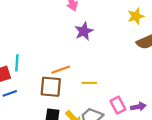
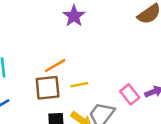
yellow line: (89, 83) -> (79, 85), moved

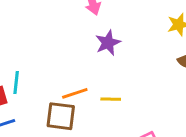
yellow line: (79, 85) -> (111, 99), moved

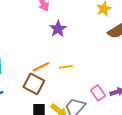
brown square: (61, 116) -> (34, 84), turned 30

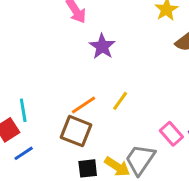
yellow line: (66, 67) -> (120, 101), turned -40

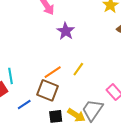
blue line: (24, 153) -> (24, 105), moved

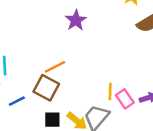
yellow line: (78, 69) -> (110, 92), moved, turned -40

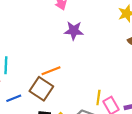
purple star: (76, 20) -> (74, 31), turned 30

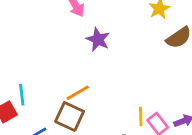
purple star: (74, 31) -> (98, 39), turned 30

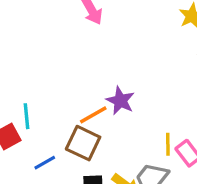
purple star: (98, 39) -> (120, 101), moved

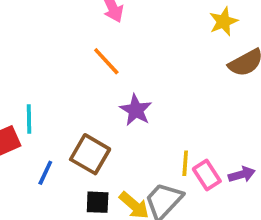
orange line: (93, 115) -> (106, 61), moved, turned 72
blue line: (45, 163) -> (45, 173), turned -40

